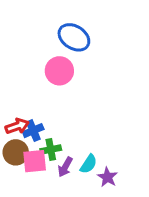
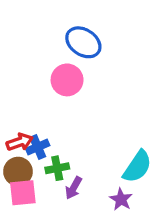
pink square: (35, 161) -> (23, 193), moved
cyan semicircle: (89, 164) -> (137, 167), moved, size x1.5

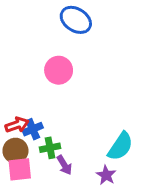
blue ellipse: (83, 42) -> (76, 20), moved
purple arrow: (74, 188) -> (64, 165), turned -60

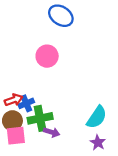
green cross: (50, 148) -> (40, 118), size x1.5
purple arrow: (64, 165) -> (52, 132), turned -42
purple star: (106, 175) -> (98, 143), moved

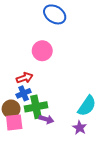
red arrow: (14, 100) -> (25, 78), moved
purple star: (98, 143) -> (80, 128), moved

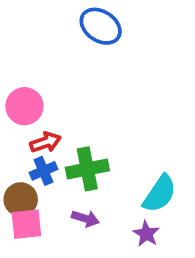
pink circle: (42, 51) -> (24, 106), moved
green cross: (36, 107) -> (87, 169), moved

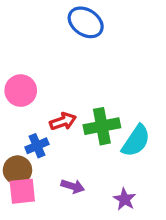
red arrow: (45, 142) -> (63, 121), moved
green cross: (87, 169) -> (102, 126), moved
cyan semicircle: (160, 194) -> (136, 141), moved

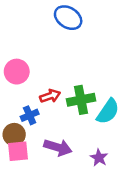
purple arrow: (73, 186) -> (58, 147), size x1.5

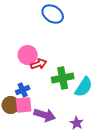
pink circle: (17, 72) -> (28, 55), moved
red arrow: (50, 96) -> (39, 64), moved
pink square: (18, 151) -> (24, 105), moved

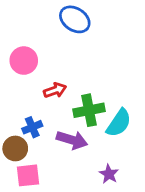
pink circle: (28, 55) -> (24, 61), moved
pink square: (24, 105) -> (28, 175), moved
purple arrow: (45, 115) -> (72, 140), moved

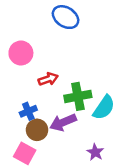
purple arrow: (72, 140) -> (63, 122), turned 140
brown circle: (15, 148) -> (37, 130), moved
pink square: (28, 175) -> (25, 153), turned 35

